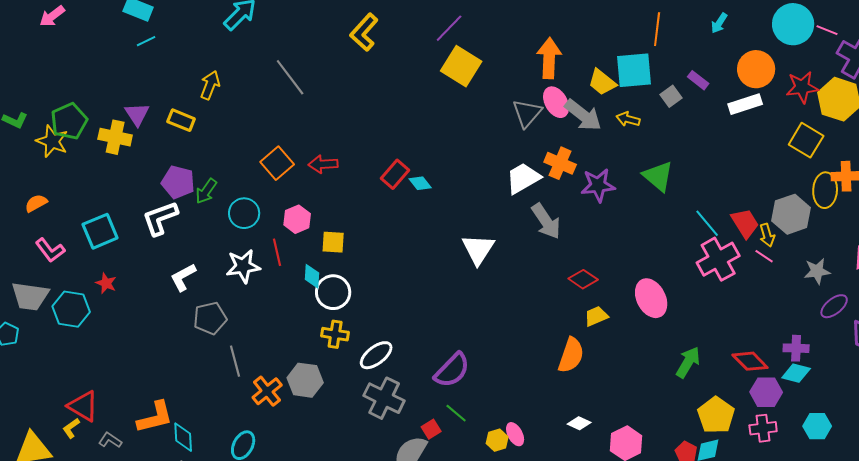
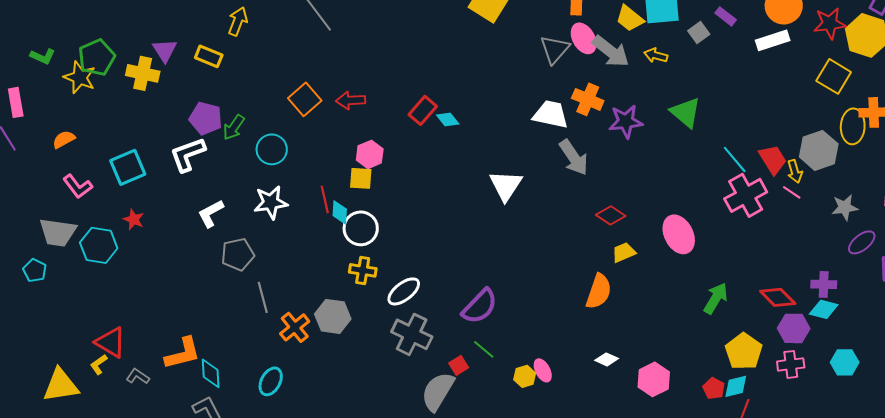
white trapezoid: (523, 178) -> (551, 114), turned 42
pink hexagon: (297, 219) -> (370, 154), moved
red line: (277, 252) -> (325, 199), moved

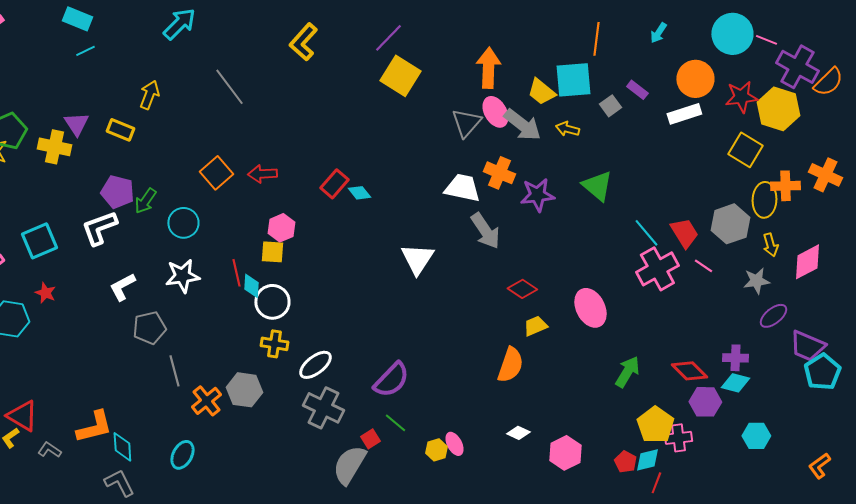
yellow arrow: (795, 171) -> (770, 245), moved
pink cross: (791, 364) -> (678, 438), moved

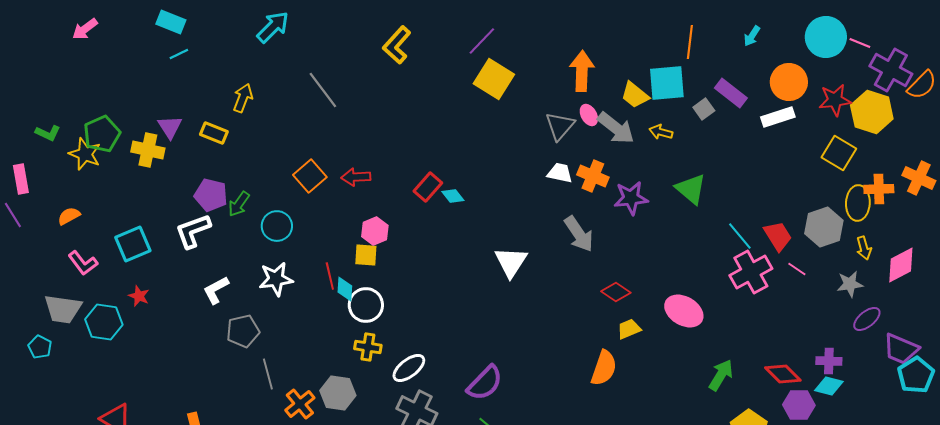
purple rectangle: (637, 90) -> (731, 93), size x1.5
pink ellipse: (495, 112) -> (589, 115), size x0.7
white trapezoid: (462, 188) -> (560, 173), moved, size x0.7
pink ellipse: (590, 308) -> (684, 311), turned -33

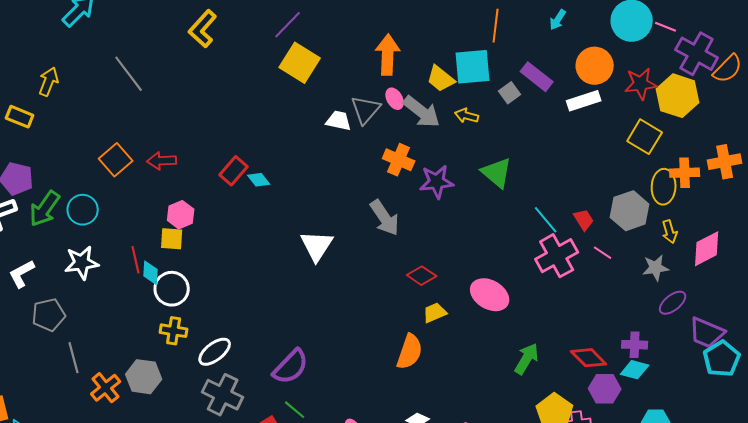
white trapezoid: (560, 173) -> (339, 121), moved
orange cross: (919, 178) -> (725, 162), turned -36
green arrow: (239, 204) -> (45, 209), moved, size x1.4
red trapezoid: (778, 236) -> (584, 220), size x0.7

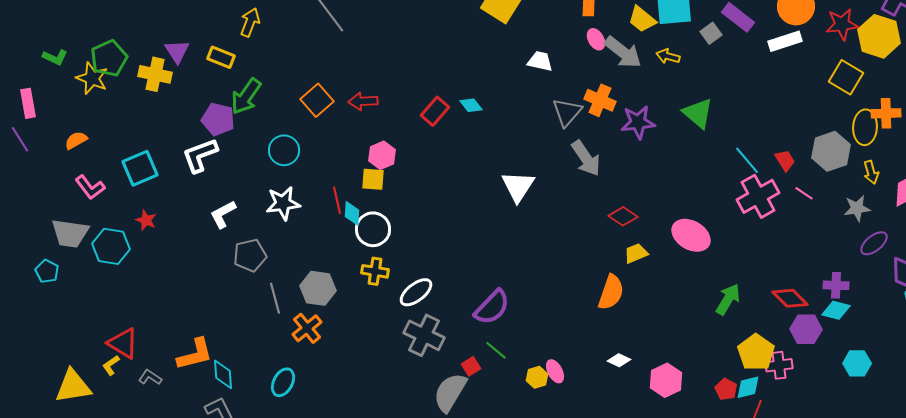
gray triangle: (366, 110) -> (567, 112), moved
cyan diamond: (259, 180) -> (471, 105), moved
green arrow: (45, 209) -> (246, 96), moved
gray hexagon: (144, 377) -> (318, 288), moved

